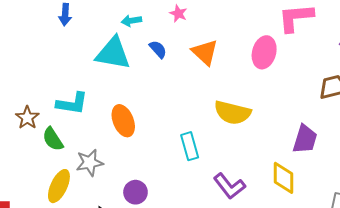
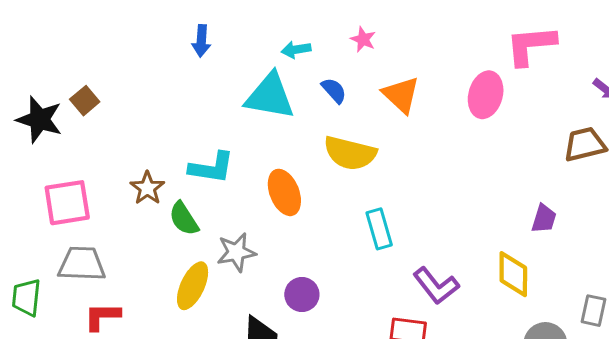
yellow semicircle: (232, 113) -> (350, 153), moved
purple trapezoid: (305, 139) -> (544, 219), size x0.7

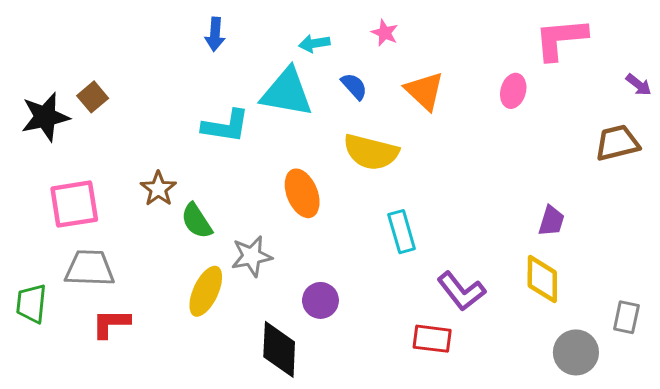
pink ellipse: (486, 95) -> (513, 91), size x0.7
black star: (39, 120) -> (45, 117), turned -30
cyan L-shape: (212, 168) -> (226, 126), moved
purple trapezoid: (544, 219) -> (551, 221), moved

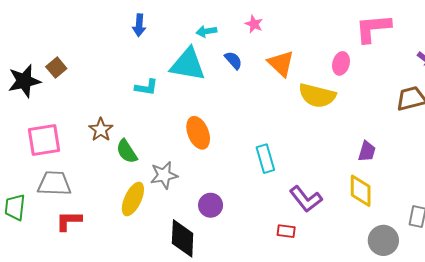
cyan L-shape: (226, 126) -> (146, 87), size x0.7
yellow semicircle: (371, 152) -> (317, 95), moved
red rectangle: (432, 339) -> (286, 231), size x0.7

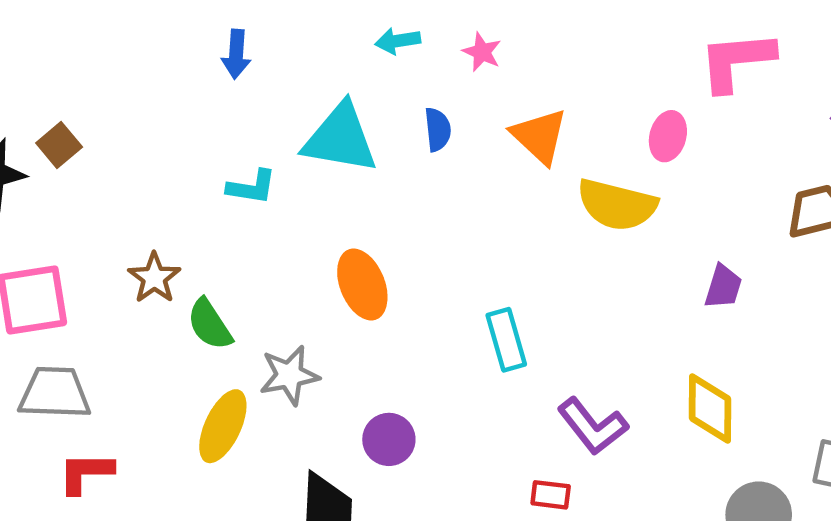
cyan arrow: (206, 31) -> (398, 41), moved
blue semicircle: (233, 60) -> (438, 129), turned 36
purple trapezoid: (367, 151) -> (723, 287), moved

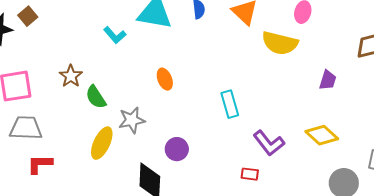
cyan L-shape: (252, 187) -> (115, 35), turned 40
orange ellipse: (362, 284) -> (165, 79), size x0.7
yellow diamond: (710, 408) -> (322, 135), turned -48

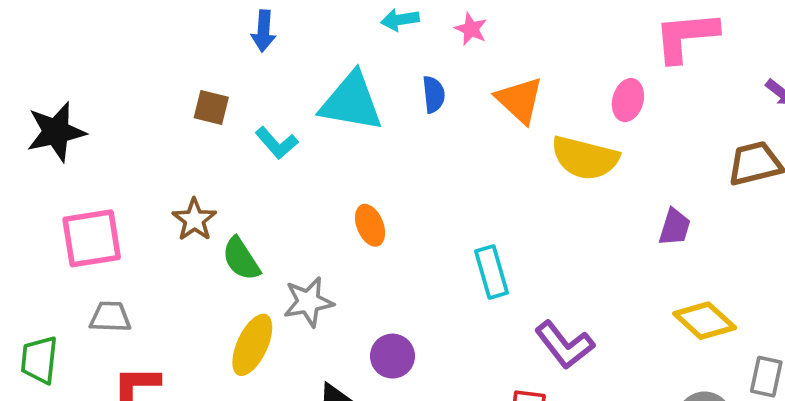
brown square: (28, 16) -> (211, 108), moved, turned -36
gray trapezoid: (26, 128) -> (110, 317), size x0.7
yellow diamond: (322, 135) -> (705, 321), moved

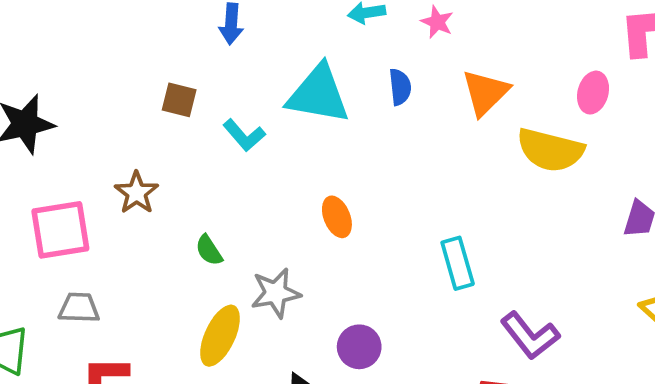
orange triangle: (520, 100) -> (485, 93), turned 32
brown star: (194, 220) -> (136, 193), moved
green semicircle: (241, 259) -> (209, 250), size x0.7

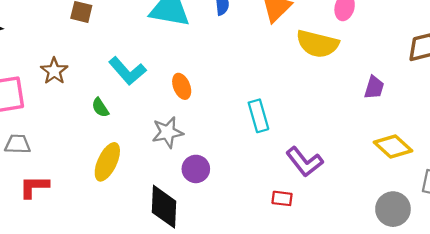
cyan L-shape: (244, 135) -> (127, 71), moved, size x1.4
gray star: (276, 293) -> (168, 132), moved

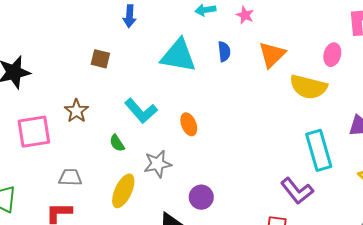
cyan rectangle: (258, 116) -> (319, 150), moved, size x1.4
gray star: (168, 132) -> (158, 164), moved
gray trapezoid: (18, 144) -> (70, 177), moved

